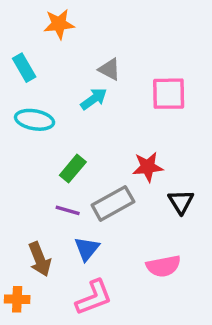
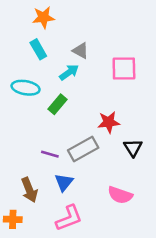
cyan rectangle: (24, 68) -> (38, 49), moved
green rectangle: (73, 169) -> (58, 104), moved
pink semicircle: (163, 266) -> (120, 195), turned 30

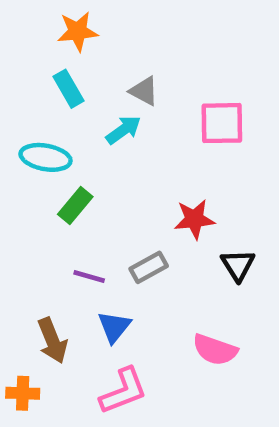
green rectangle: (58, 104) -> (75, 205), moved
gray rectangle: (83, 149) -> (149, 267), size x0.7

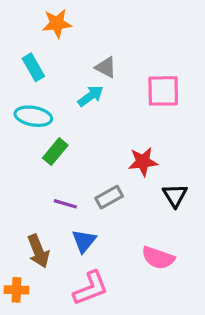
cyan rectangle: (68, 89) -> (33, 67), moved

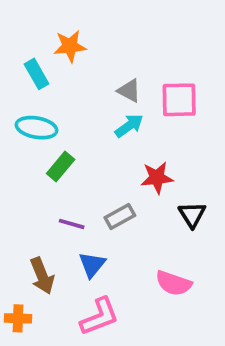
orange star: (57, 23) -> (70, 46), moved
gray triangle: (106, 67) -> (129, 91), moved
cyan arrow: (91, 96) -> (129, 126), moved

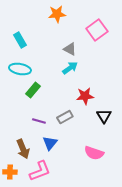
orange star: (70, 46) -> (57, 14), moved
pink square: (179, 100) -> (97, 30), moved, turned -35
pink L-shape: (99, 317) -> (40, 171), moved

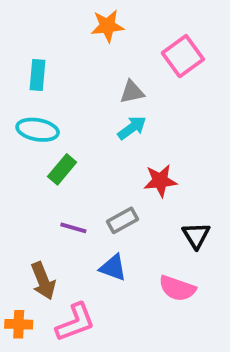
cyan rectangle: (20, 40) -> (38, 75), turned 35
gray triangle: (70, 49) -> (132, 92), turned -40
black triangle: (104, 116) -> (196, 235), moved
blue triangle: (50, 143) -> (113, 268), moved, turned -49

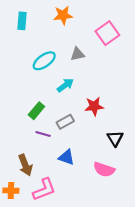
cyan rectangle: (38, 75) -> (22, 21), moved
cyan arrow: (132, 128) -> (65, 85), moved
cyan ellipse: (38, 130) -> (44, 61), moved, turned -45
green rectangle: (62, 169) -> (36, 111), moved
gray rectangle: (122, 220) -> (65, 122), moved

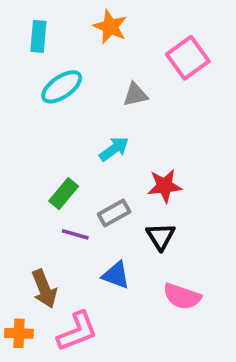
orange star: (63, 15) -> (110, 27), turned 30
cyan ellipse: (44, 61) -> (62, 87), moved
black triangle: (115, 138) -> (161, 236), moved

